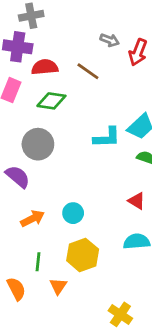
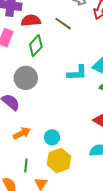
green diamond: (51, 101) -> (36, 46), turned -55
cyan circle: (73, 213) -> (52, 137), moved

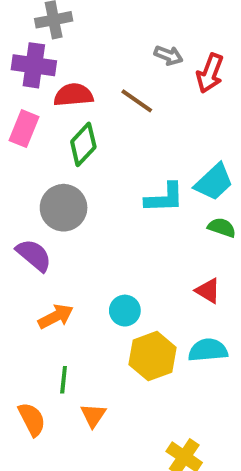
cyan circle: (52, 137) -> (125, 311), moved
yellow hexagon: (59, 160) -> (153, 356), moved

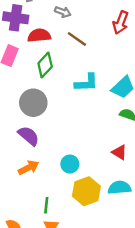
gray arrow: (168, 55) -> (63, 12), moved
cyan L-shape: (164, 198) -> (86, 83), moved
purple semicircle: (34, 255) -> (29, 136), moved
green line: (64, 380) -> (46, 205), moved

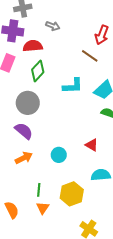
brown line: (77, 39) -> (90, 56), moved
red triangle: (119, 152) -> (92, 145), moved
yellow hexagon: (86, 191) -> (72, 194), moved

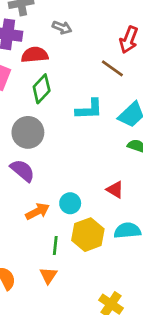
orange arrow: (24, 158) -> (37, 211), moved
green line: (39, 190) -> (55, 245), moved
yellow hexagon: (72, 194) -> (88, 235), moved

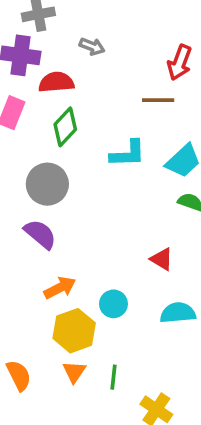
brown line: (112, 68) -> (158, 100), turned -35
cyan circle: (70, 203) -> (113, 304), moved
yellow hexagon: (88, 235) -> (74, 331), moved
green line: (55, 245) -> (113, 377), moved

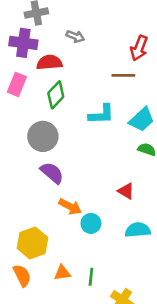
purple semicircle: (40, 234) -> (52, 173), moved
orange arrow: (60, 288) -> (70, 207), moved, turned 55
yellow hexagon: (74, 331) -> (32, 243), moved
orange triangle: (74, 372) -> (62, 273), turned 48

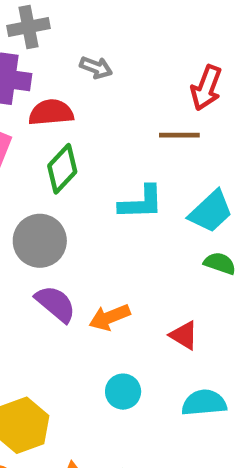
orange arrow: (70, 207) -> (110, 317), moved, turned 130

